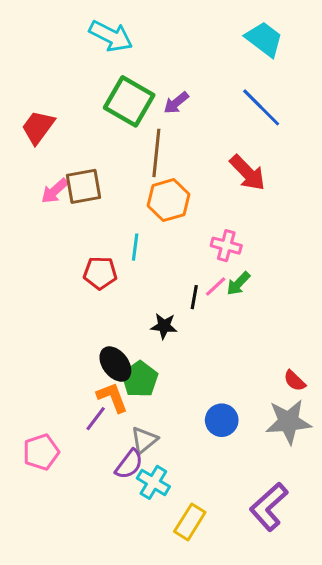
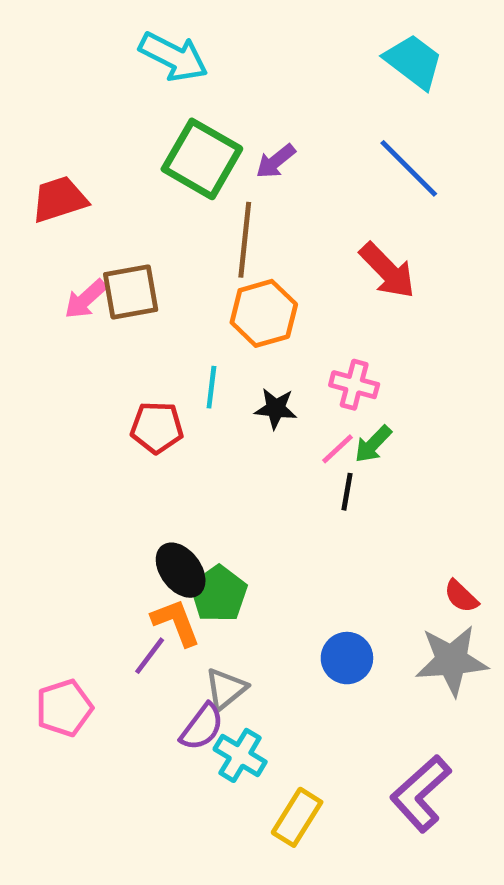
red trapezoid: (38, 127) -> (59, 199), turned 36
black line: (194, 297) -> (347, 492), moved
black star: (164, 326) -> (276, 408), moved

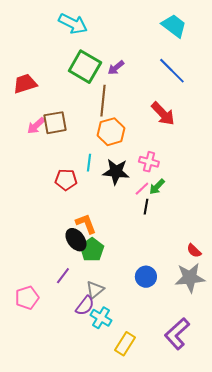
black star: (276, 408) -> (116, 172), size x1.5
orange L-shape: (176, 622) -> (86, 224), moved

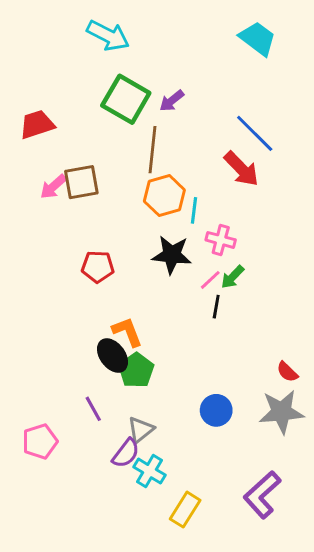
blue line: (172, 71) -> (255, 133), moved
cyan line: (89, 163) -> (194, 210), moved
purple line: (63, 276) -> (93, 409), turned -66

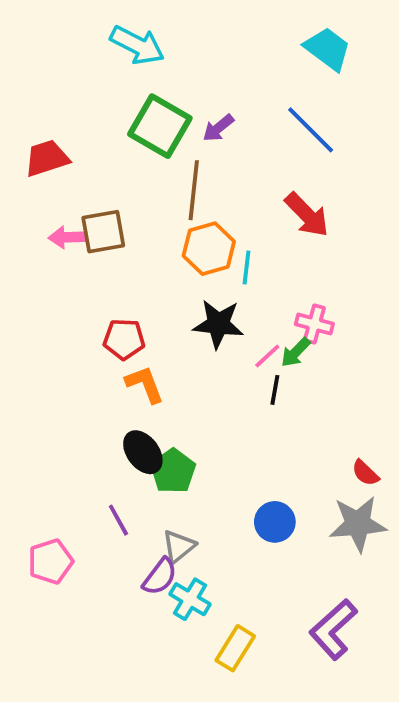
blue line: (255, 133) -> (311, 130), moved
pink arrow: (53, 187) -> (67, 237), turned 40
pink cross: (221, 240) -> (314, 324), moved
orange L-shape: (127, 332) -> (145, 384), moved

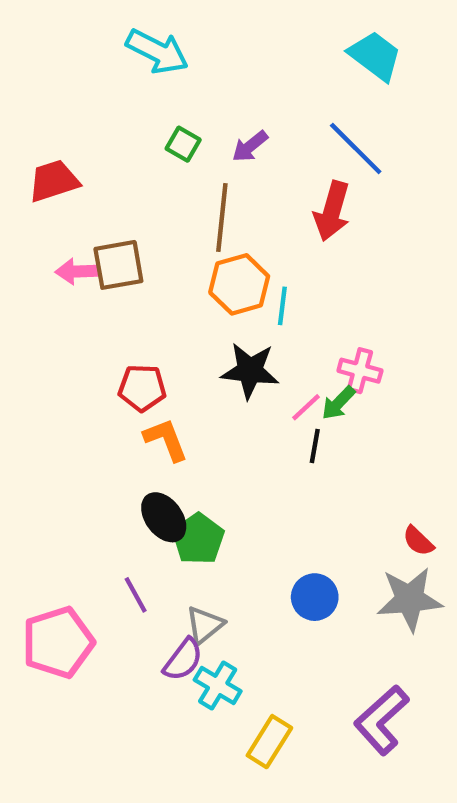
green square: (160, 126) -> (183, 144), size x0.5
red arrow: (307, 215) -> (332, 211), moved, turned 60
pink pentagon: (51, 561) -> (58, 642), size x1.4

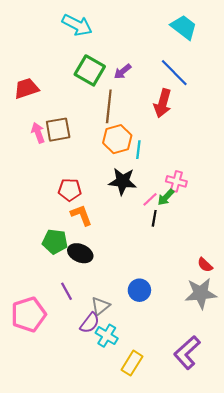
green square: (183, 144) -> (90, 70), size x1.8
pink arrow: (77, 271) -> (38, 133), turned 72
black ellipse: (164, 517) -> (80, 253), turned -30
green pentagon: (198, 539) -> (55, 242), moved, turned -30
blue circle: (315, 597) -> (139, 290), moved

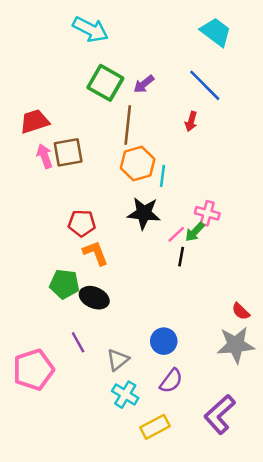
red trapezoid: (26, 88) -> (35, 121), moved
red arrow: (163, 103) -> (191, 121), size x0.6
purple semicircle: (90, 323) -> (171, 381), moved
yellow rectangle: (132, 363) -> (155, 427), turned 30

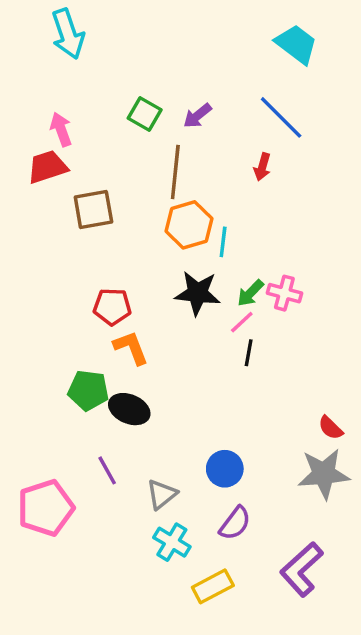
cyan arrow: (90, 29) -> (68, 34), moved, turned 44
green square: (105, 83) -> (145, 114), size x0.7
pink arrow: (45, 156) -> (61, 129), moved
green arrow: (195, 232) -> (250, 293), moved

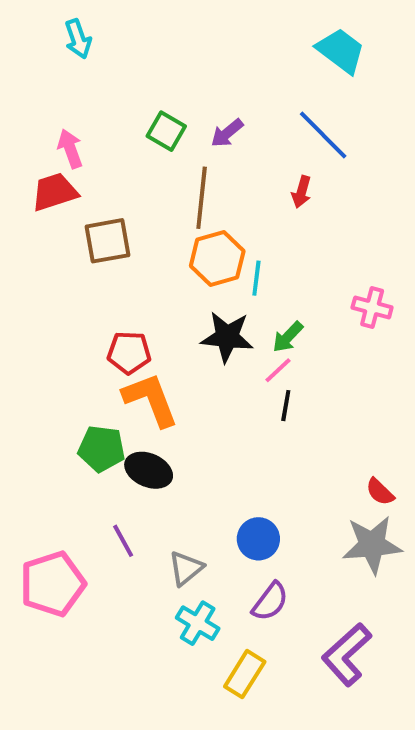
cyan arrow: (68, 34) -> (78, 39), size x0.7
pink cross: (284, 293) -> (372, 308), moved
orange L-shape: (131, 348) -> (151, 400), size x1.4
yellow rectangle: (213, 586) -> (245, 674), turned -30

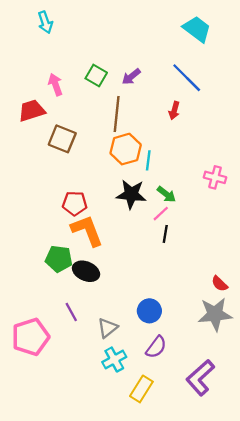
pink arrow: (70, 149) -> (55, 85), moved
brown square: (107, 241) -> (62, 139), turned 32
green arrow: (288, 337) -> (166, 194), turned -96
cyan cross: (198, 623) -> (114, 360), turned 30

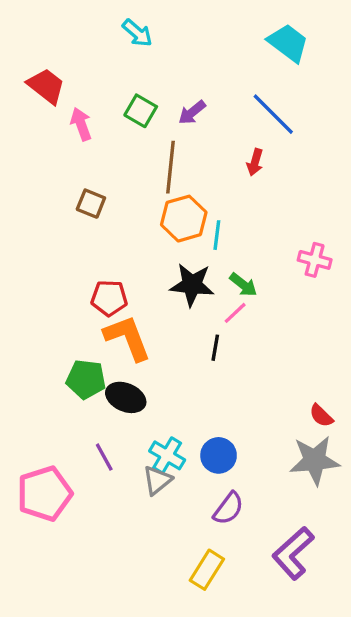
cyan arrow: (45, 22) -> (137, 33), moved, turned -30
red trapezoid: (32, 111) -> (46, 86), moved, turned 56
brown square: (62, 139) -> (91, 204), size x0.7
black line: (165, 234) -> (215, 348), moved
cyan cross: (114, 360) -> (167, 455), moved, turned -30

